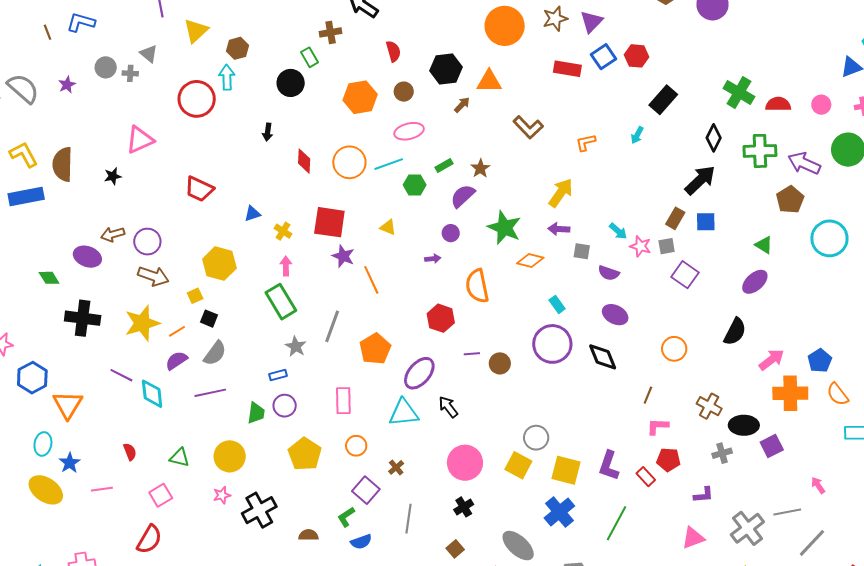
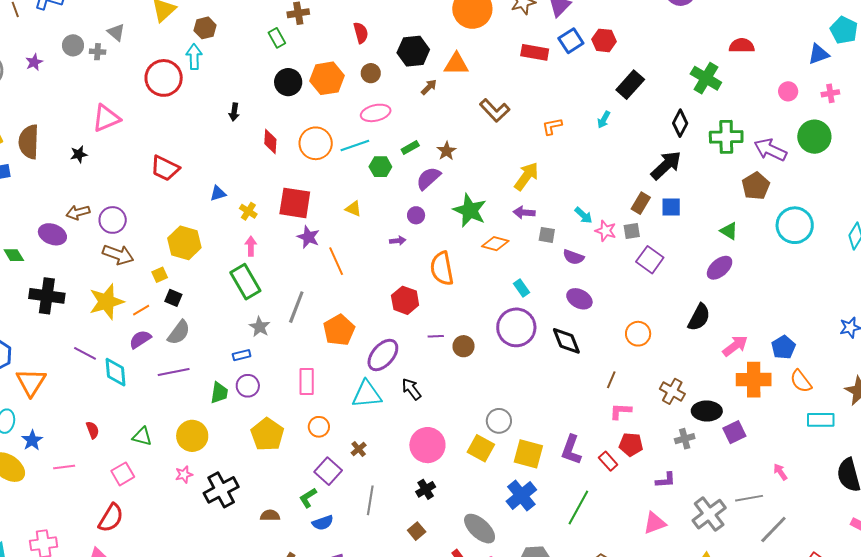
black circle: (291, 83) -> (288, 82), moved
red semicircle: (778, 104) -> (742, 46), moved

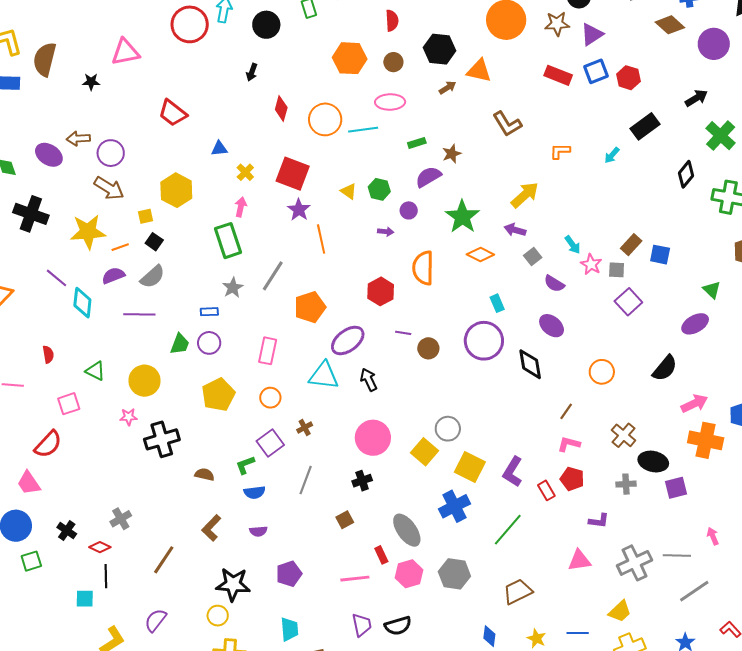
black circle: (288, 82) -> (266, 25), moved
black arrow: (666, 165) -> (696, 98), moved, size x0.7
green hexagon: (380, 167) -> (379, 189), moved
gray square: (547, 235) -> (533, 257), turned 30

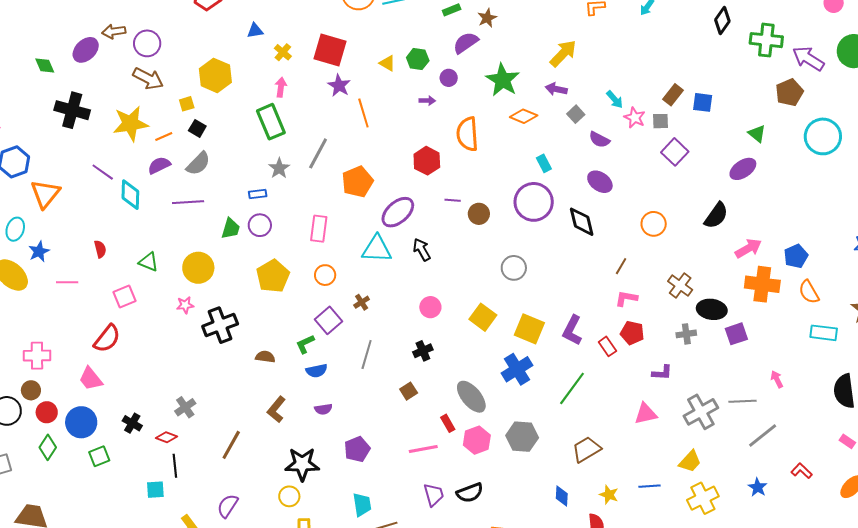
purple ellipse: (49, 155) -> (86, 50), turned -72
gray circle: (448, 429) -> (514, 268), moved
pink circle: (373, 438) -> (430, 307), size x0.6

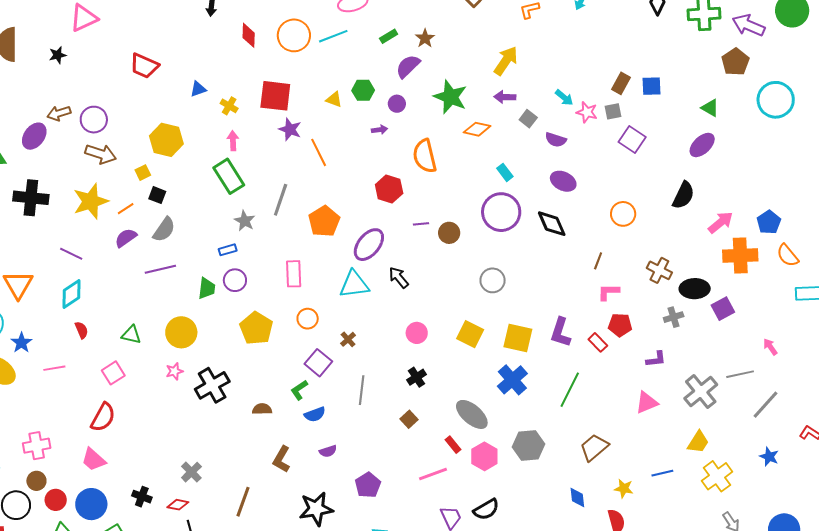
cyan diamond: (130, 195) -> (72, 294), moved, turned 64

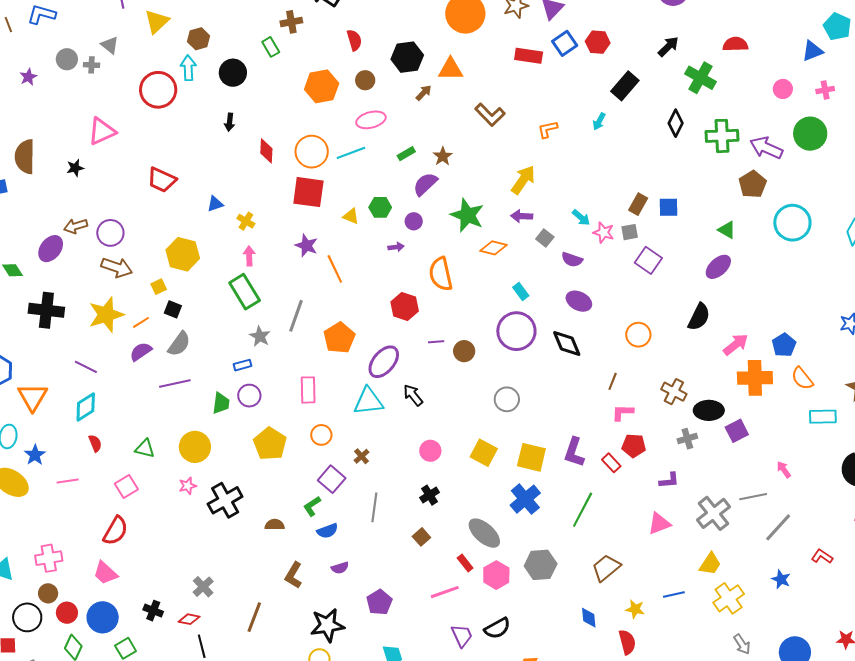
red square: (275, 96) -> (308, 192), moved

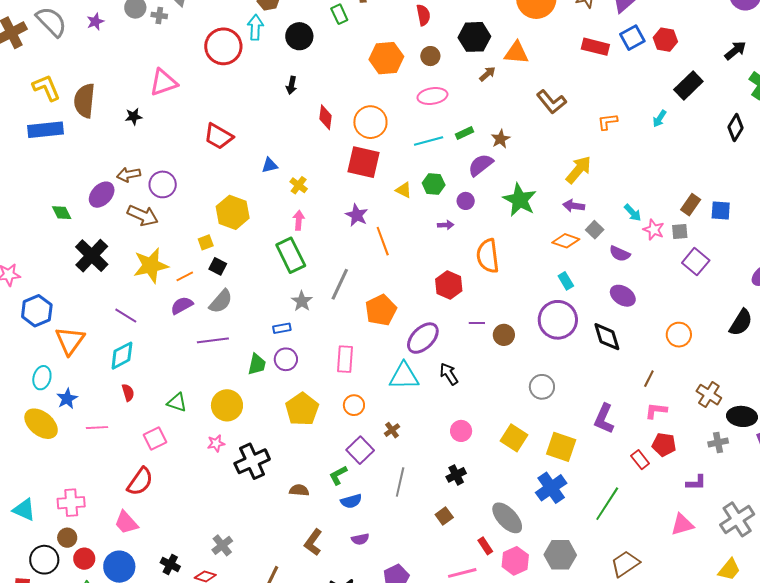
cyan line: (351, 153) -> (429, 141), moved
orange diamond: (494, 248) -> (566, 241), moved
brown arrow: (117, 267) -> (143, 216), moved
black cross: (46, 310) -> (92, 256), turned 32
purple L-shape: (574, 452) -> (604, 419), moved

